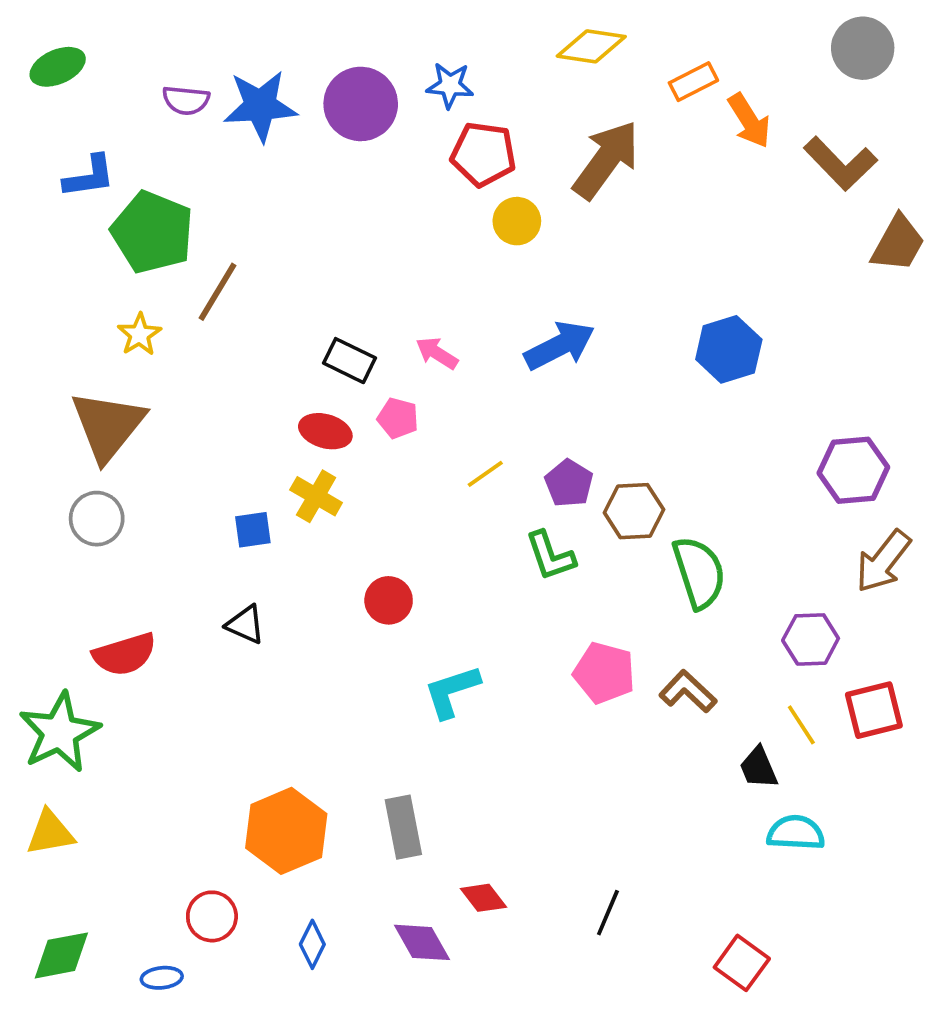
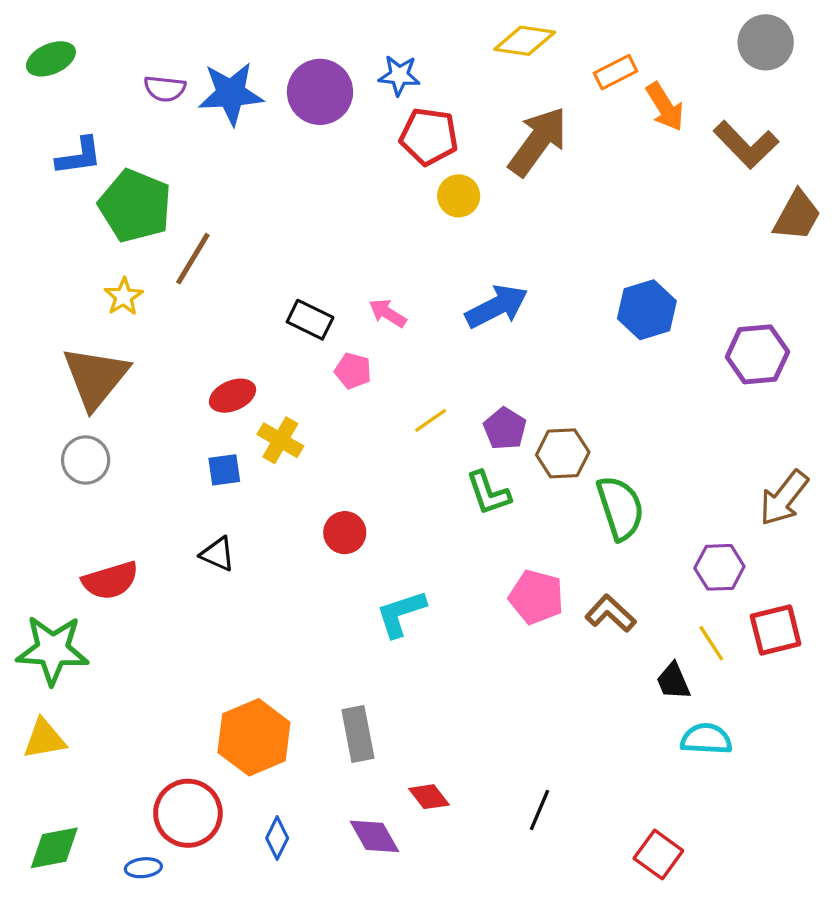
red ellipse: (325, 431) -> (233, 396), moved, turned -39
purple hexagon: (853, 470) -> (757, 354), moved
green star: (59, 732) -> (53, 650), turned 30
red circle: (212, 916) -> (188, 813), size x1.5

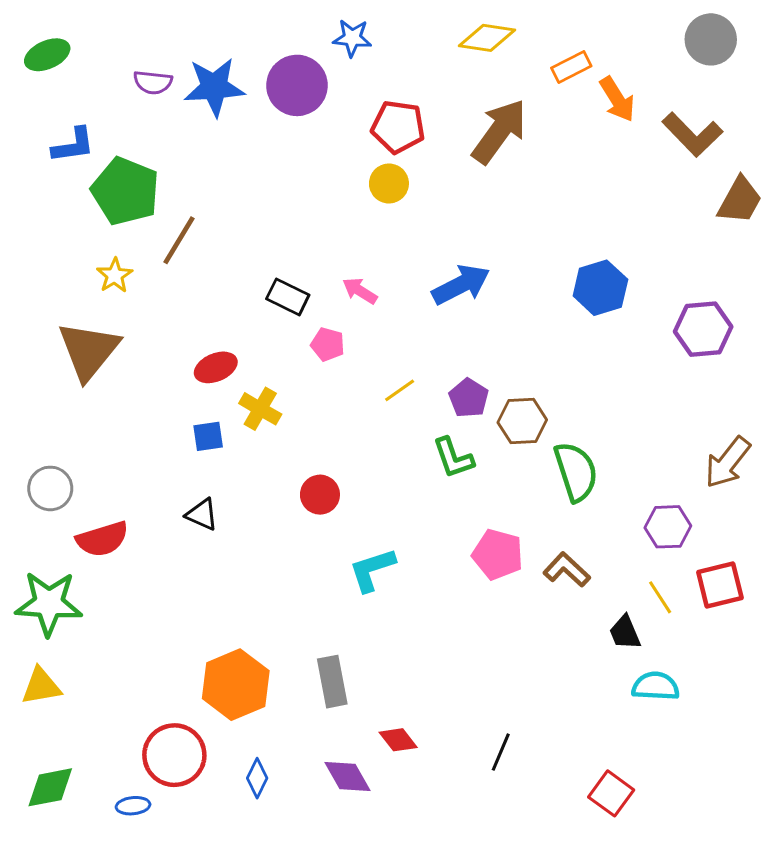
blue star: (399, 75) -> (352, 38), moved
yellow circle: (459, 196) -> (389, 184), moved
gray circle: (86, 460) -> (50, 488), moved

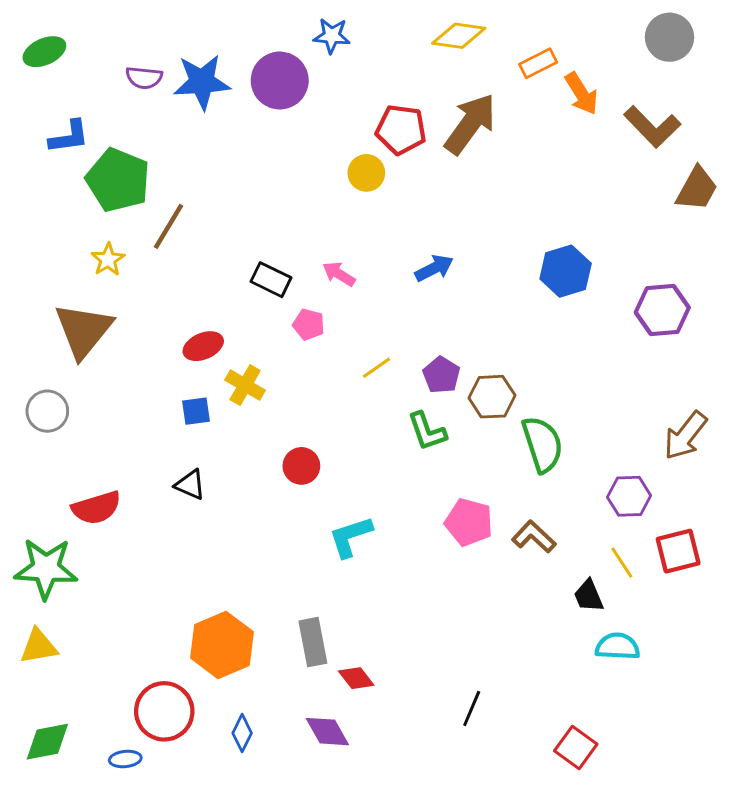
red pentagon: (398, 127) -> (401, 130), moved
blue arrow: (461, 285) -> (434, 268), size x0.7
gray circle: (50, 488) -> (47, 411), moved
red diamond: (398, 740) -> (356, 678), moved

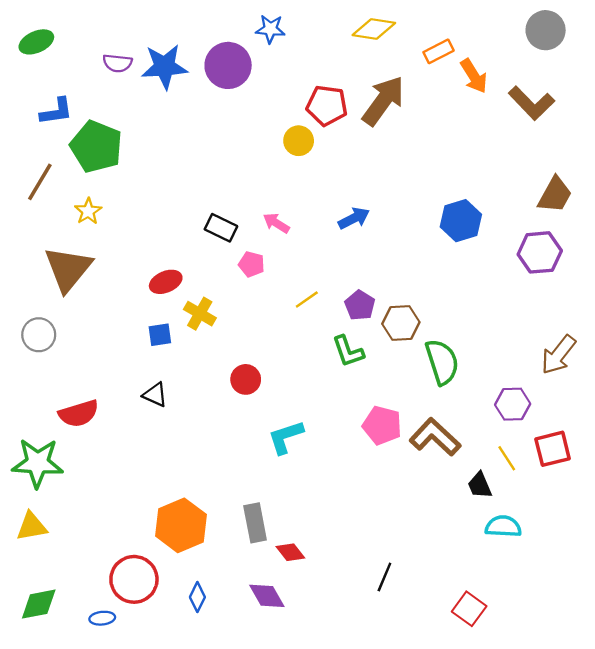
brown trapezoid: (697, 189) -> (555, 195), moved
brown line: (169, 226) -> (40, 182), moved
brown L-shape: (534, 537) -> (435, 437), size x1.4

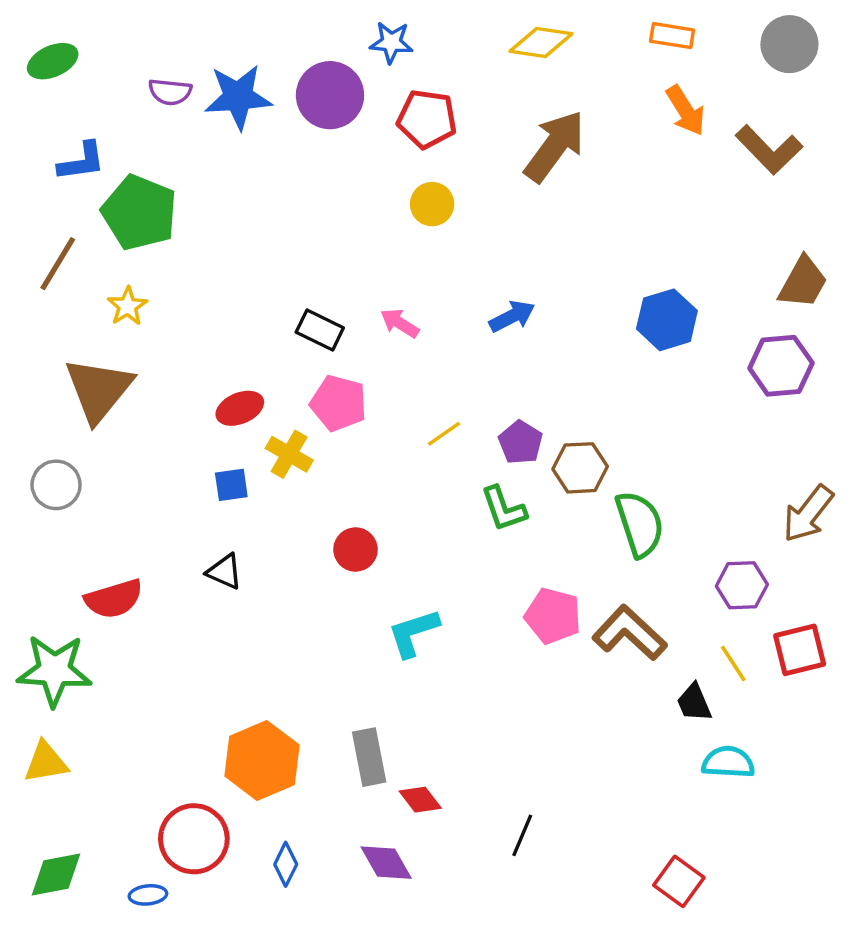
orange rectangle: (439, 51) -> (672, 36), moved, turned 36
red pentagon: (327, 105) -> (427, 119), moved
pink pentagon: (252, 264) -> (338, 403), moved, size x1.5
black line: (384, 577) -> (522, 835), moved

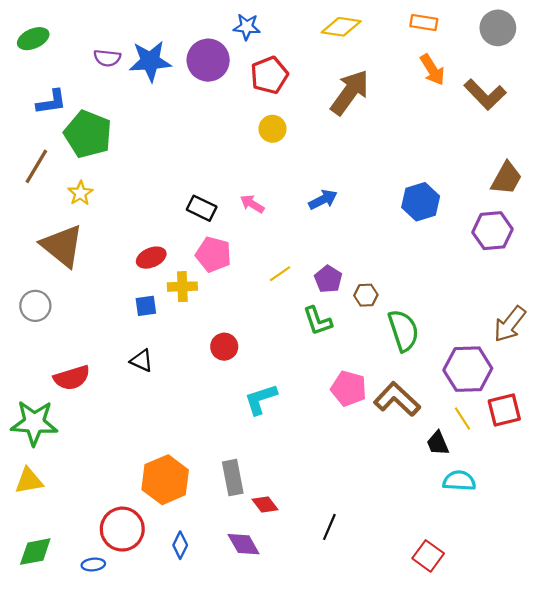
red pentagon: (427, 119) -> (269, 75), turned -30
brown triangle: (99, 390) -> (62, 246), turned -30
yellow cross: (289, 454) -> (182, 287), turned -32
brown hexagon: (580, 468) -> (366, 295), size x0.7
purple hexagon: (742, 585) -> (468, 369), size x1.5

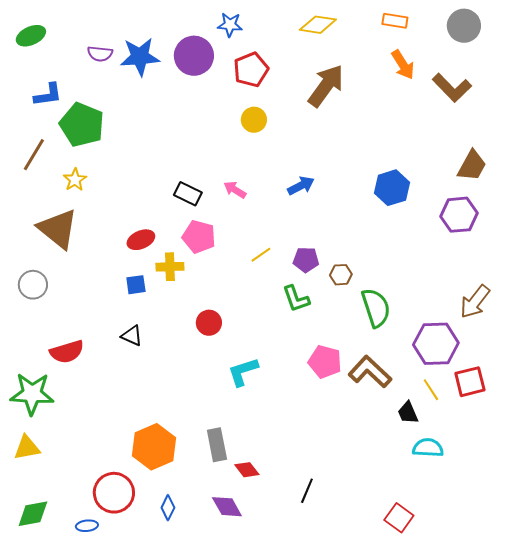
purple pentagon: (328, 279) -> (306, 260), turned -30

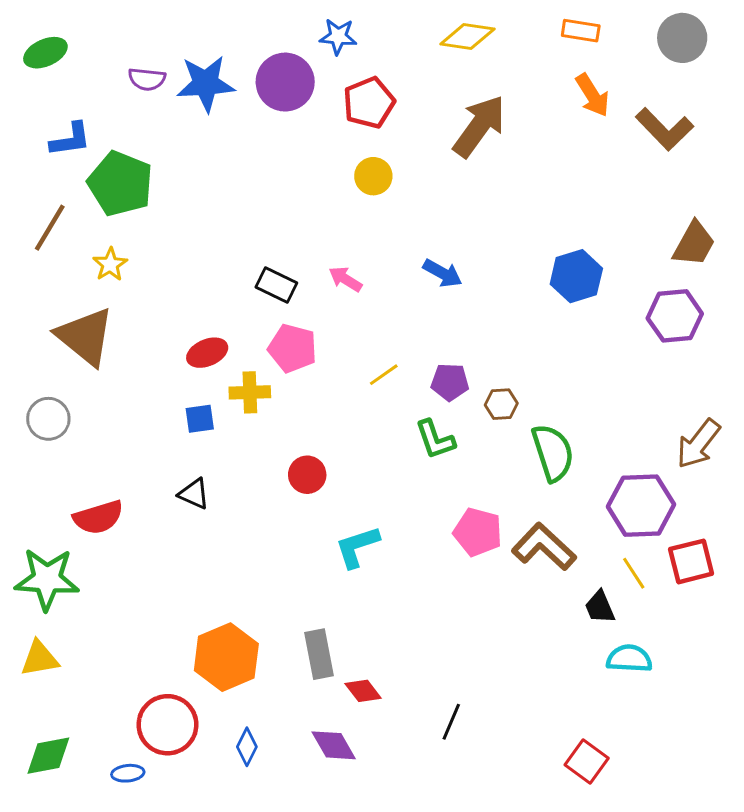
blue arrow: (301, 186) -> (442, 273), turned 56

